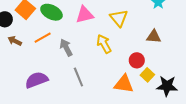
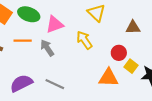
pink triangle: (85, 15) -> (55, 24), moved
orange line: (43, 38) -> (23, 41), turned 36
gray line: (78, 77) -> (55, 84), moved, turned -36

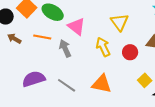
pink triangle: (55, 24) -> (76, 26), turned 48
red circle: (119, 53) -> (130, 52), moved
orange triangle: (109, 78) -> (102, 84), moved

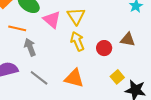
yellow triangle: (119, 22) -> (76, 16), moved
gray arrow: (65, 48) -> (30, 47), moved

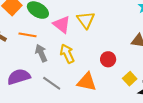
yellow arrow: (77, 41) -> (67, 54), moved
red circle: (104, 48) -> (108, 59), moved

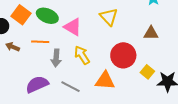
yellow triangle: (86, 20) -> (109, 17), moved
gray arrow: (41, 53) -> (56, 58), turned -144
red circle: (108, 59) -> (123, 55), size x1.6

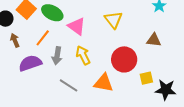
orange line: (40, 42) -> (43, 38), turned -60
brown arrow: (13, 47) -> (15, 40), turned 40
yellow square: (147, 72) -> (146, 78), turned 32
purple semicircle: (37, 84) -> (30, 63), moved

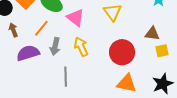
yellow square: (146, 78) -> (162, 51), moved
orange triangle: (104, 83) -> (127, 83), moved
gray line: (69, 85) -> (66, 77), turned 54
black star: (166, 90) -> (163, 84), turned -30

